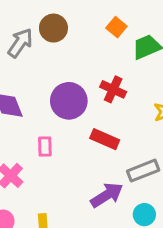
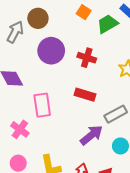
purple circle: (69, 101) -> (51, 51), moved
pink rectangle: (45, 146) -> (42, 105), size x1.6

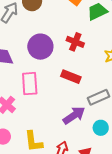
purple circle: (51, 51) -> (40, 47), moved

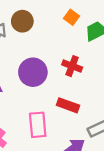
pink rectangle: (30, 84) -> (38, 125), moved

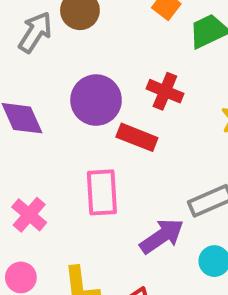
red rectangle: (68, 105) -> (137, 137), moved

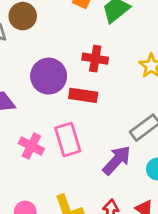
pink cross: (29, 215) -> (31, 146), moved

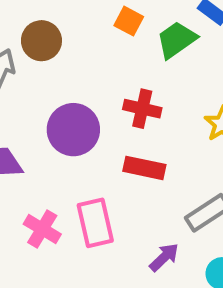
red rectangle: (83, 95) -> (144, 168), moved
purple arrow: (117, 160) -> (164, 257), size x0.7

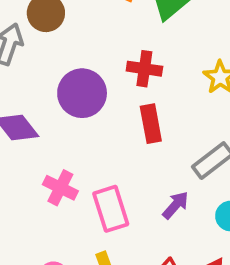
red rectangle: (144, 168) -> (151, 124), turned 72
pink rectangle: (95, 223) -> (111, 209), moved

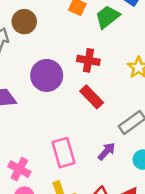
red rectangle: (151, 124) -> (92, 97), turned -35
pink cross: (60, 188) -> (19, 169), moved

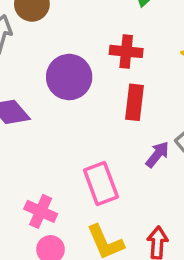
red rectangle: (92, 97) -> (135, 102), turned 55
purple arrow: (107, 151) -> (157, 154), moved

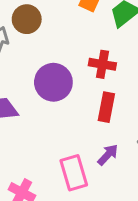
purple arrow: (157, 154) -> (108, 155), moved

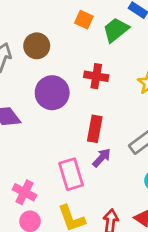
brown circle: (27, 19) -> (37, 46), moved
red rectangle: (106, 107) -> (95, 129), moved

